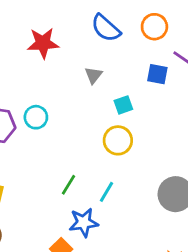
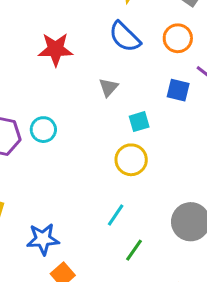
green line: (68, 185) -> (134, 250), moved
blue star: (84, 222) -> (43, 239), moved

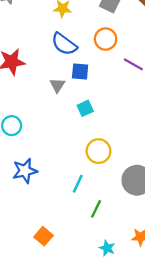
blue square: (178, 90) -> (80, 72), moved
yellow circle: (131, 160) -> (98, 151), moved
blue star: (43, 239) -> (25, 171), moved

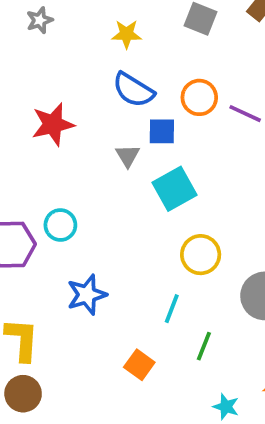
orange circle: (106, 39) -> (199, 97), moved
cyan square: (85, 108) -> (174, 189), size x1.6
orange square: (44, 236) -> (139, 365), moved

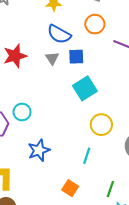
orange circle: (199, 97) -> (95, 24), moved
gray triangle: (128, 156) -> (52, 58), moved
green line: (204, 346) -> (110, 189), moved

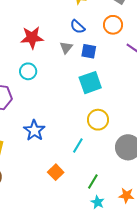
blue semicircle: (59, 34) -> (78, 27), size x0.7
cyan circle: (22, 112) -> (28, 71), moved
blue star: (39, 150) -> (34, 130), turned -30

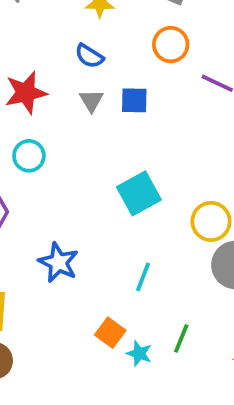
blue semicircle: (78, 27) -> (89, 56), moved
cyan square: (90, 83) -> (139, 193), moved
yellow circle: (98, 120) -> (211, 221), moved
cyan star: (98, 202) -> (139, 354), moved

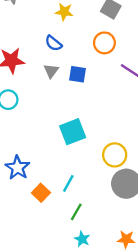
orange square: (110, 333) -> (41, 193), moved
green line: (181, 338) -> (76, 212), moved
cyan star: (139, 354) -> (82, 239), moved

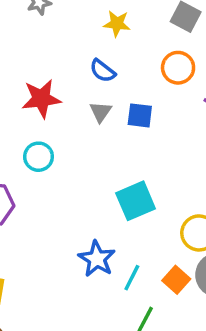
blue star: (18, 168) -> (97, 259), moved
orange square: (41, 193) -> (176, 280), moved

